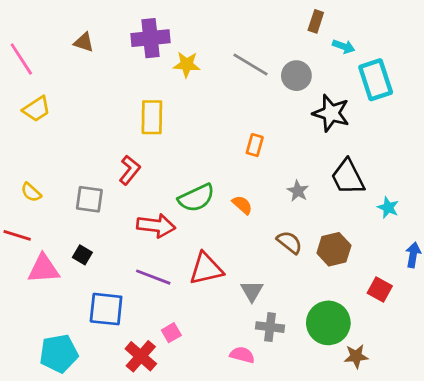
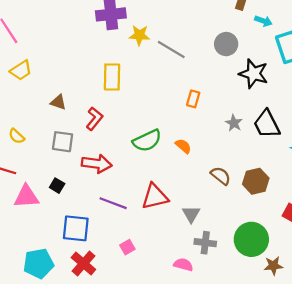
brown triangle: (84, 42) -> (58, 102), moved
gray line: (251, 64) -> (171, 50), moved
gray star: (298, 191) -> (234, 123), moved
red arrow: (156, 226) -> (97, 164), moved
red cross: (141, 356) -> (83, 264), moved

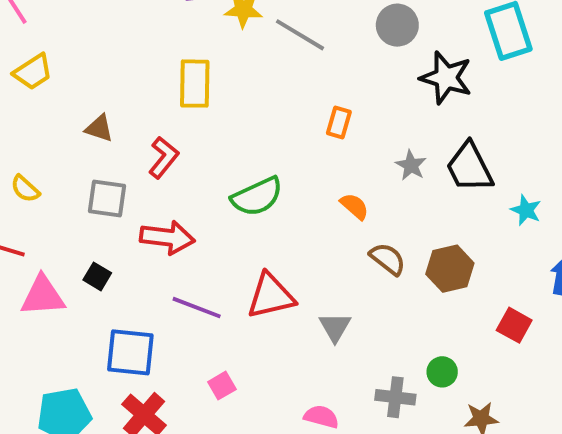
orange semicircle: (183, 146) -> (354, 206), moved
green circle: (251, 239) -> (442, 372), size x0.5
gray cross: (205, 243) -> (395, 397), moved

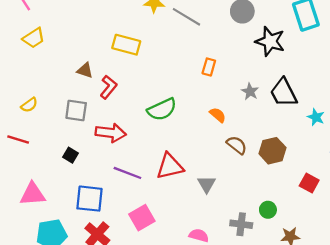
yellow rectangle: (195, 84) -> (126, 45), turned -76
brown triangle: (99, 128) -> (85, 70), moved
yellow semicircle: (25, 189) -> (29, 105), turned -78
pink triangle: (43, 296) -> (33, 194), moved
pink square: (222, 386) -> (142, 218), size x1.6

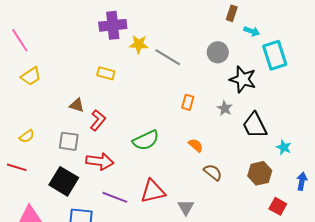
yellow rectangle: (126, 45) -> (106, 73), moved, size x0.7
gray star: (250, 92) -> (225, 108), moved
brown hexagon: (272, 151) -> (260, 173), moved
black square: (71, 155) -> (64, 181), size x2.0

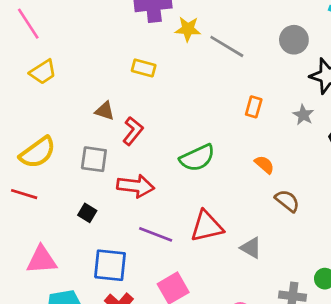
yellow semicircle: (27, 136) -> (38, 152), size x1.8
black square: (64, 181) -> (87, 213), size x0.5
gray triangle: (186, 207) -> (251, 248), turned -30

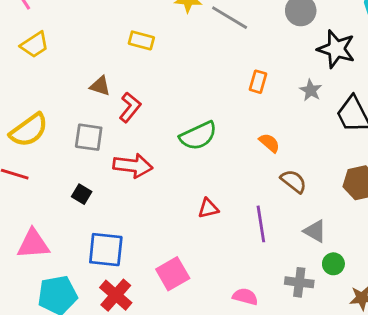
red triangle: (207, 226) -> (208, 208), size x0.6
purple line: (156, 234) -> (261, 224), moved, turned 60
gray triangle: (251, 248) -> (315, 231), moved

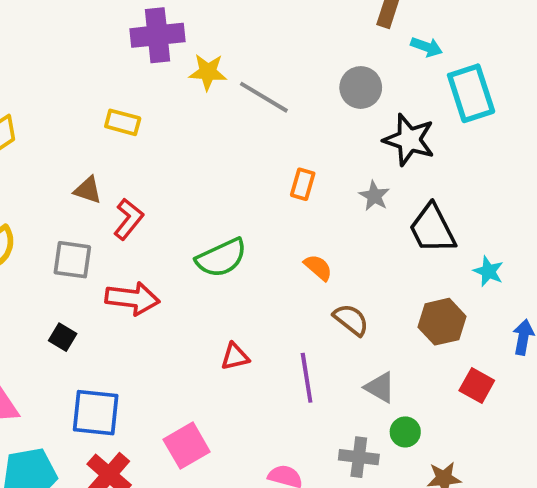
yellow rectangle: (141, 40) -> (123, 122), moved

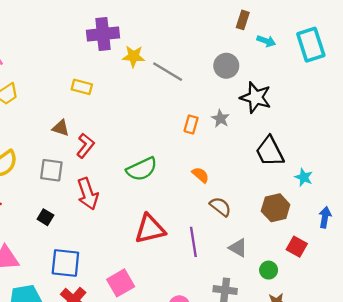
cyan rectangle: (471, 93) -> (311, 45), moved
gray star: (374, 196) -> (220, 119), moved
red arrow: (132, 298) -> (88, 194), turned 64
red triangle: (235, 356) -> (150, 229), size x1.8
green circle: (405, 432) -> (269, 270), moved

